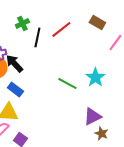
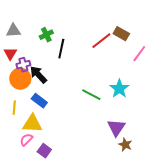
red line: (61, 29) -> (101, 41), moved
purple triangle: (92, 116) -> (116, 128), turned -30

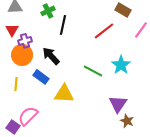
red line: (101, 41) -> (104, 31), moved
black arrow: (38, 75) -> (51, 56), moved
yellow triangle: (32, 124) -> (64, 94), moved
pink semicircle: (26, 140) -> (28, 116), size x1.5
purple square: (44, 151) -> (13, 127), moved

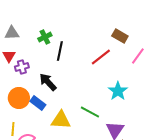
orange circle: (22, 55) -> (19, 98), moved
green line: (93, 71) -> (90, 112), moved
yellow line: (16, 84) -> (13, 129), moved

